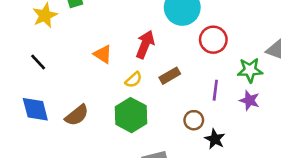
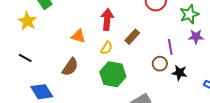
black line: (38, 62) -> (25, 58), moved
purple line: (215, 90) -> (170, 47), moved
brown semicircle: (77, 115) -> (70, 67), moved

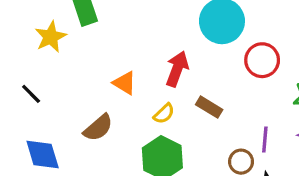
brown rectangle: (132, 37) -> (209, 107), turned 63

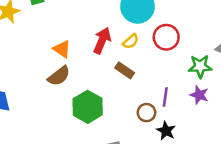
yellow semicircle: (164, 114) -> (131, 41), moved
brown semicircle: (98, 128) -> (59, 76), moved

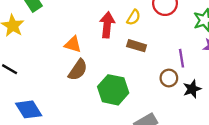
black star: (166, 131) -> (192, 89), turned -30

